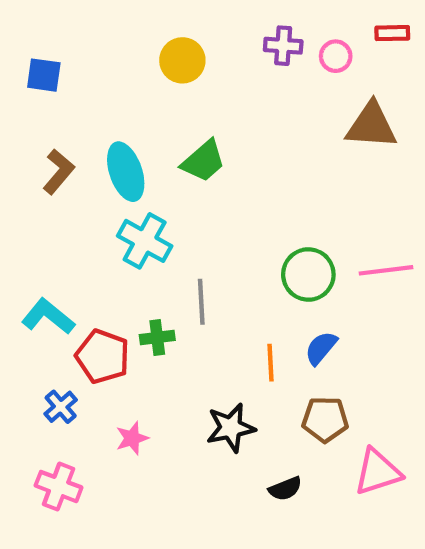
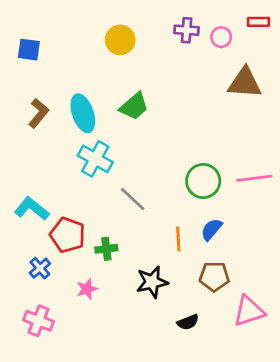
gray line: (201, 302) -> (133, 199), turned -44
green cross: (157, 337) -> (106, 249), moved

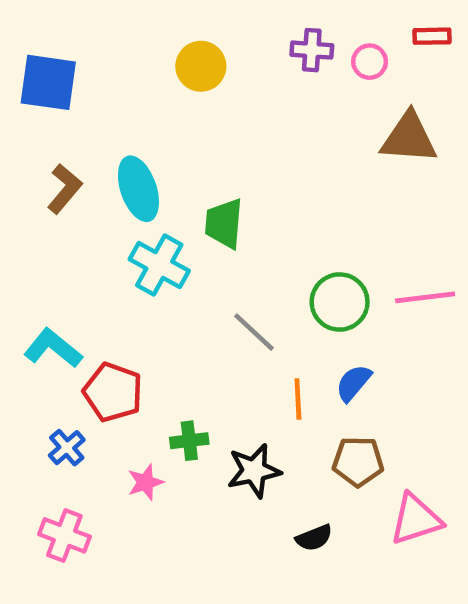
blue square: (29, 50) -> (48, 82), size x1.5
green trapezoid: (134, 106) -> (224, 223), moved, turned 136
gray line: (133, 199) -> (254, 332), moved
green cross: (106, 249) -> (189, 441), moved

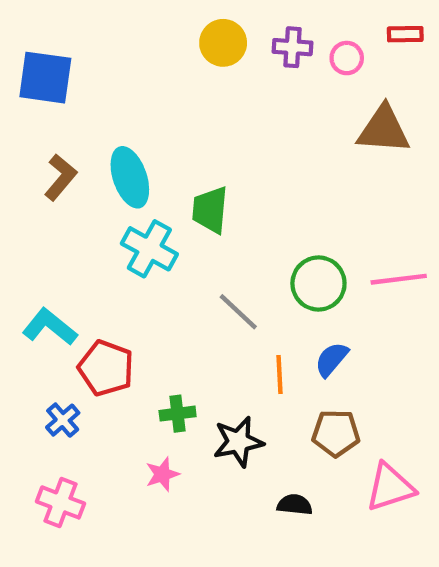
yellow circle: (201, 66) -> (223, 43), moved
pink star: (145, 482) -> (162, 474), moved
black semicircle: (314, 538) -> (295, 505), turned -152

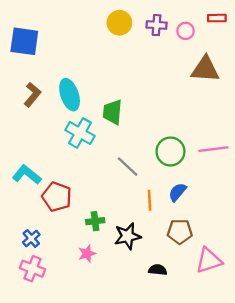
blue cross: (63, 420) -> (31, 238), moved

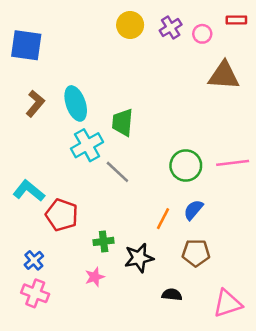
purple cross: (157, 25) -> (171, 28), turned -36
cyan cross: (80, 133) -> (87, 145), turned 32
gray line: (128, 167) -> (117, 172), moved
orange line: (150, 200) -> (163, 219), turned 30
pink triangle: (209, 261) -> (228, 303), moved

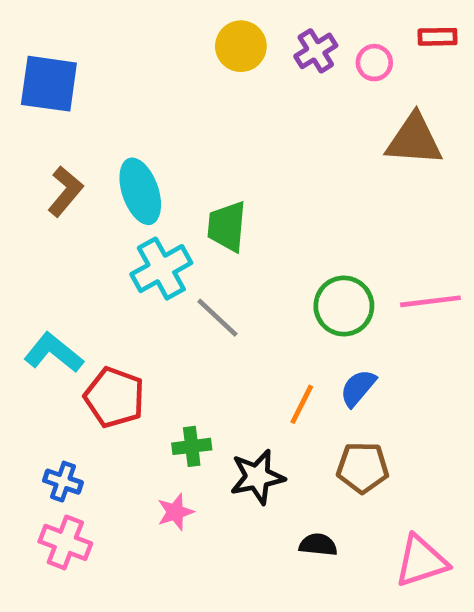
blue cross: (34, 260) -> (63, 482), turned -30

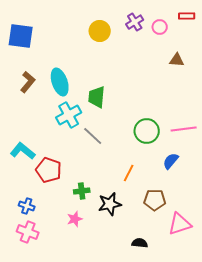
yellow circle: (241, 46) -> (100, 31), moved
brown triangle: (414, 140) -> (177, 60), size x0.6
blue semicircle: (358, 388) -> (171, 161), moved
black semicircle: (318, 545) -> (140, 243), moved
pink triangle: (421, 561) -> (180, 224), moved

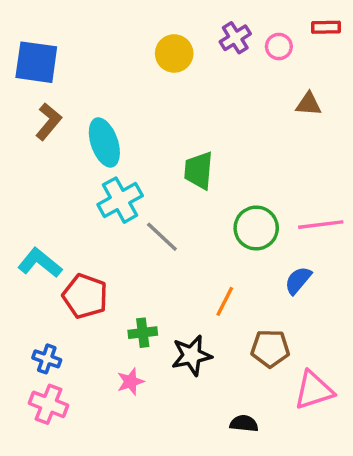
brown L-shape: (28, 82) -> (49, 122), moved
green trapezoid: (97, 97) -> (199, 170), moved

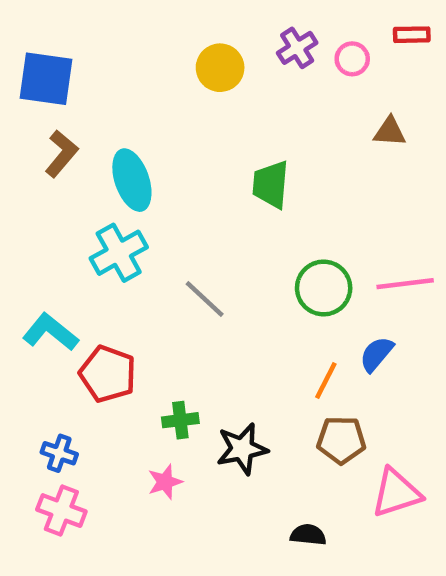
green trapezoid: (199, 170) -> (271, 184), moved
cyan cross: (120, 200) -> (119, 253), moved
orange line: (225, 301) -> (326, 381), moved

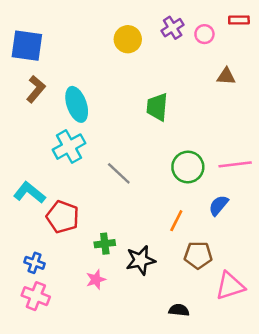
orange line: (326, 381) -> (176, 221), moved

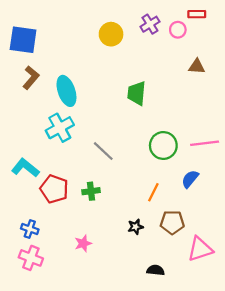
red rectangle: (239, 20) -> (197, 14), moved
green cross: (105, 244) -> (91, 191), moved
black star: (141, 260) -> (135, 227), moved, size x0.6

